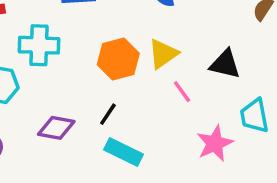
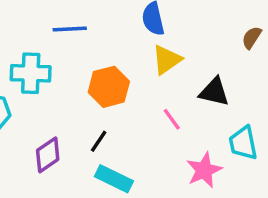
yellow triangle: (163, 54) -> (167, 60), moved
purple diamond: (56, 128) -> (48, 155), turned -45

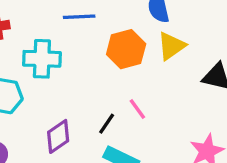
orange hexagon: (109, 87) -> (126, 49), moved
pink line: (172, 119) -> (137, 109), moved

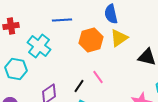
cyan cross: (42, 59) -> (39, 46), turned 35

